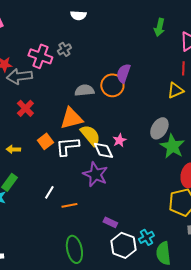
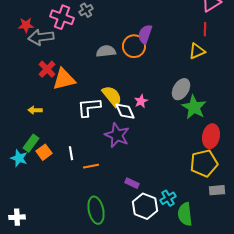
orange triangle: (71, 118) -> (64, 79), moved
orange square: (45, 141) -> (44, 152), moved
white line: (49, 192) -> (71, 153), turned -40

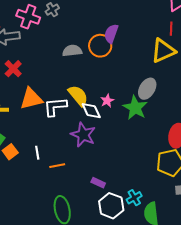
yellow triangle: (197, 51) -> (163, 51), size x1.5
orange triangle: (64, 79) -> (31, 99), moved
green star: (194, 107) -> (135, 108), moved

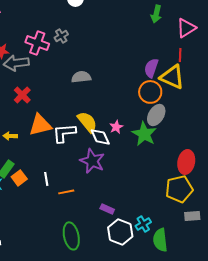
purple semicircle: (111, 34) -> (151, 68), moved
orange circle: (100, 46) -> (150, 92), moved
yellow triangle: (163, 51) -> (172, 77), turned 48

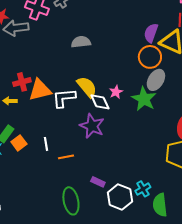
red cross: (22, 95) -> (22, 82), moved, turned 30
purple rectangle: (107, 209) -> (98, 182), moved

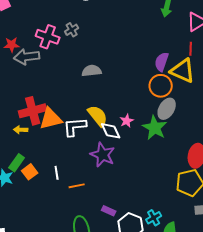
red cross: (22, 82) -> (33, 111), size x1.5

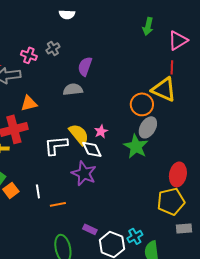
pink cross: (48, 37) -> (29, 55), size x0.7
purple semicircle: (162, 62) -> (85, 66), moved
orange triangle: (51, 119) -> (29, 103), moved, size x0.7
pink star: (127, 121) -> (101, 131), moved

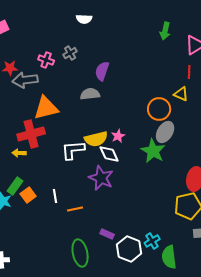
yellow triangle: (164, 89) -> (181, 94), size x0.6
orange triangle: (29, 103) -> (46, 108), size x1.5
yellow semicircle: (79, 134) -> (96, 139), turned 115

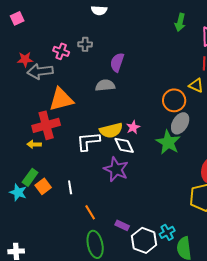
gray cross: (70, 53) -> (85, 44), turned 32
orange line: (75, 209) -> (90, 212), moved, turned 70

